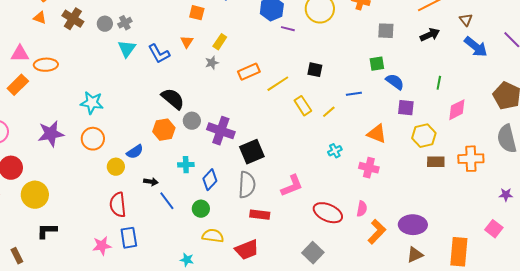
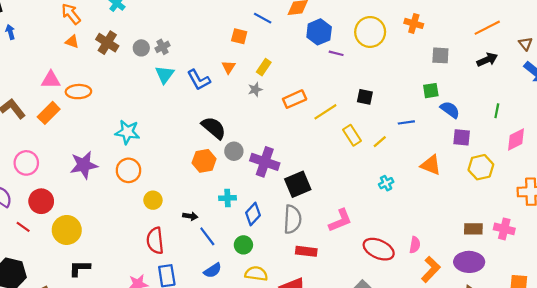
blue semicircle: (135, 152) -> (213, 270), moved
brown rectangle: (436, 162) -> (473, 229), moved
pink cross: (369, 168) -> (504, 229), moved

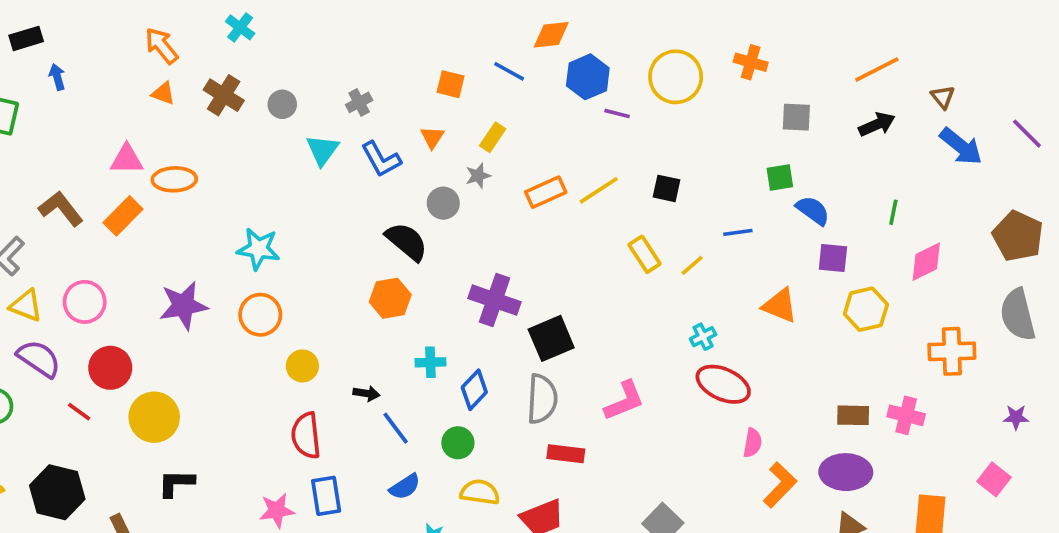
blue line: (263, 18) -> (509, 71), moved
gray cross: (163, 47) -> (359, 102), moved
yellow line: (325, 112) -> (599, 190), moved
gray circle: (234, 151) -> (443, 203), moved
red ellipse: (379, 249) -> (723, 384), moved

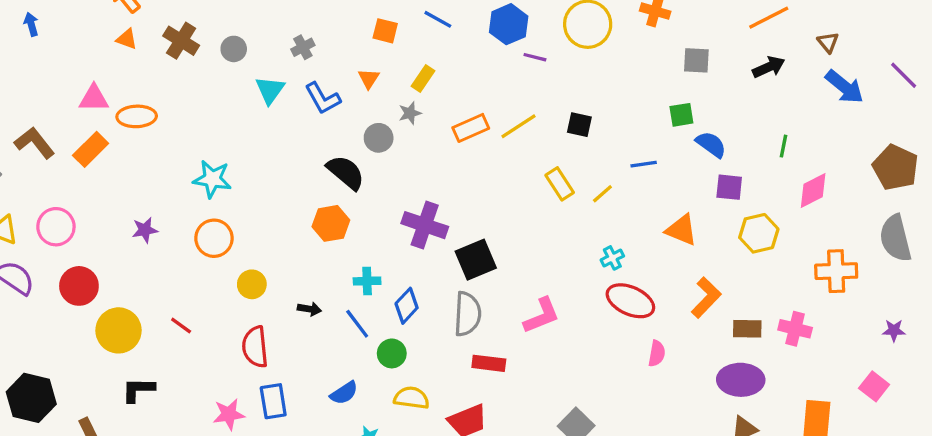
purple star: (183, 306) -> (145, 230), size x0.6
red line: (79, 412) -> (181, 325), moved
blue line: (396, 428) -> (357, 324), moved
orange L-shape: (780, 485) -> (706, 297), moved

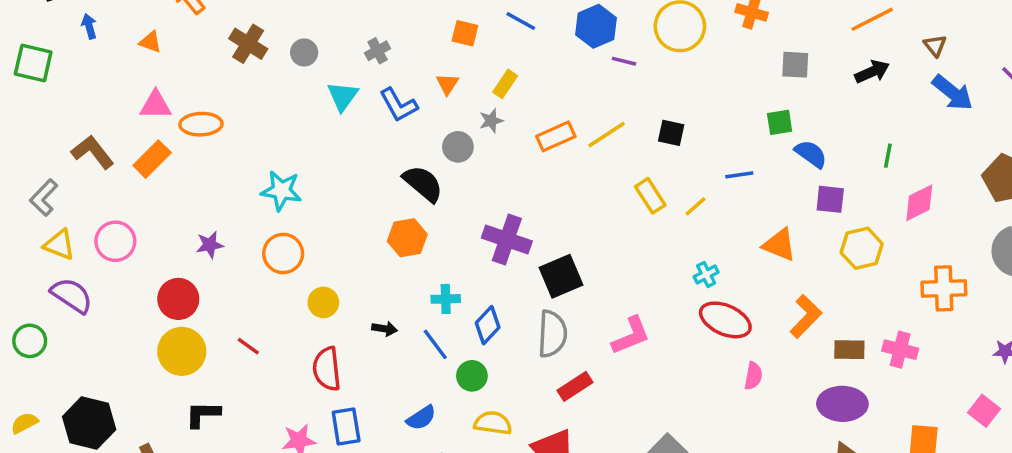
orange triangle: (127, 39) -> (150, 42), moved
red circle: (79, 286) -> (178, 299), moved
red rectangle: (489, 363) -> (575, 386), turned -40

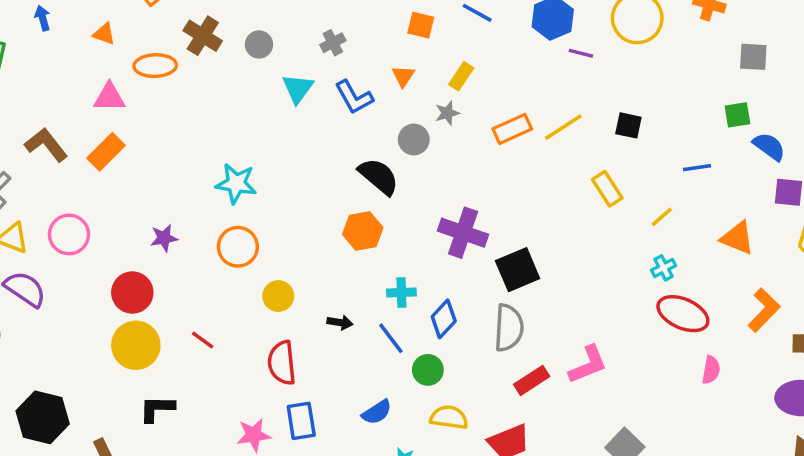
orange ellipse: (201, 124) -> (155, 66), moved
yellow line: (696, 206) -> (662, 217), moved
pink L-shape: (631, 336) -> (588, 365), moved

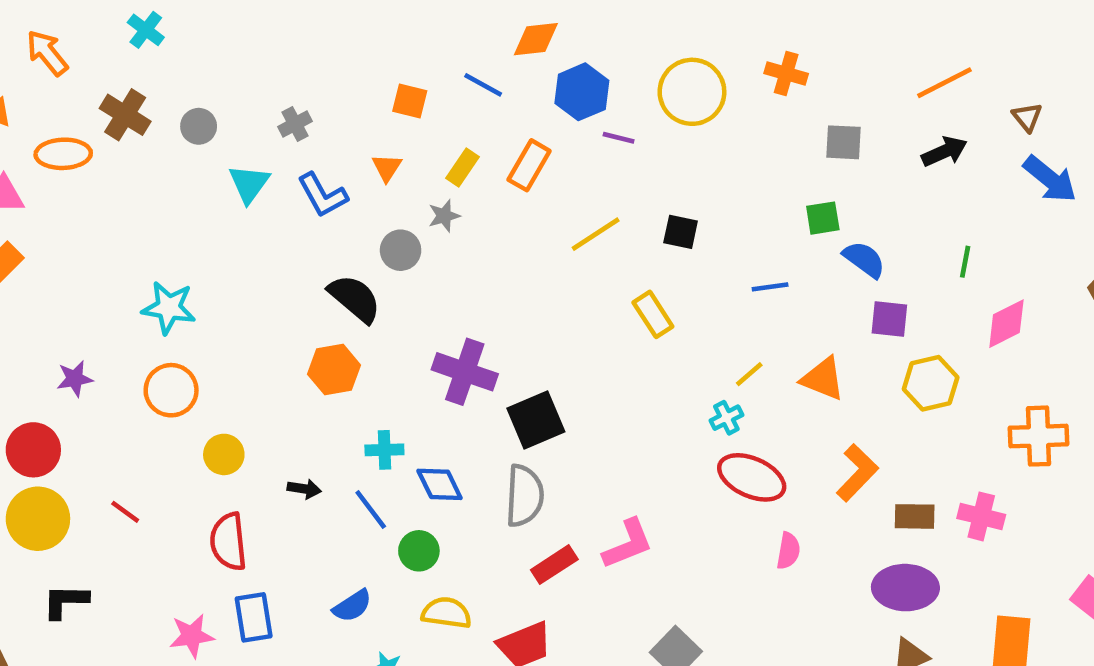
orange rectangle: (512, 129) -> (529, 165), moved, turned -36
yellow line: (662, 217) -> (749, 374), moved
blue diamond: (444, 319) -> (440, 484), turned -69

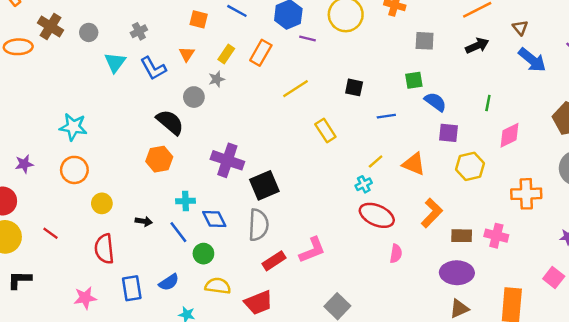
black square: (681, 232) -> (354, 87), moved
blue rectangle: (254, 617) -> (132, 288), moved

